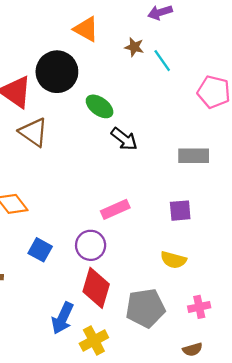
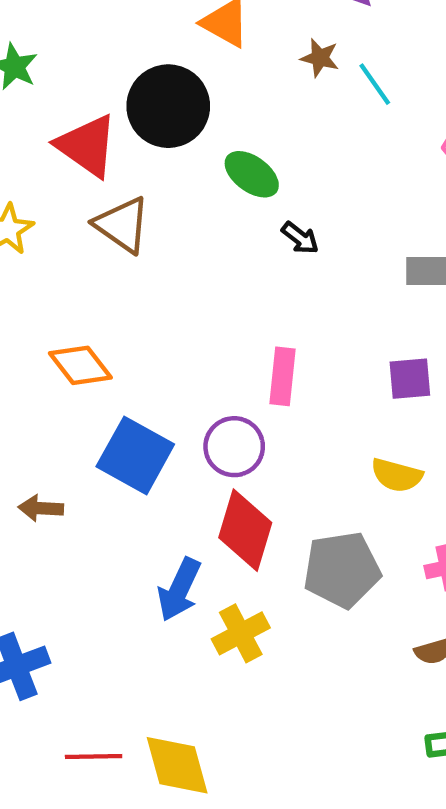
black arrow: (124, 139) -> (300, 238), size x0.7
pink rectangle: (115, 209) -> (282, 376), turned -60
blue square: (40, 250) -> (135, 455), size x1.6

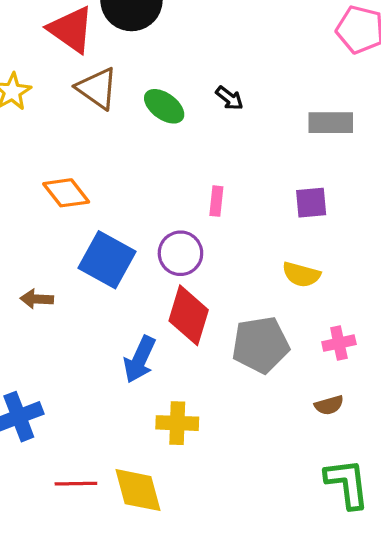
green ellipse: (252, 174) -> (164, 106), moved
pink rectangle: (282, 376) -> (216, 201), size x0.7
yellow cross: (241, 633) -> (177, 423), moved, turned 30

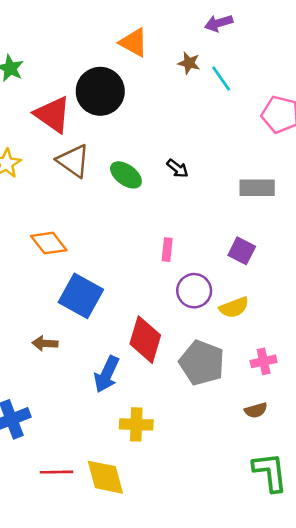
purple square: (311, 203) -> (242, 251), turned 32
purple circle: (180, 253) -> (194, 291), moved
yellow semicircle: (301, 274) -> (234, 307), turned -36
brown arrow: (37, 299) -> (45, 343), moved
gray pentagon: (260, 345) -> (202, 363), turned 30

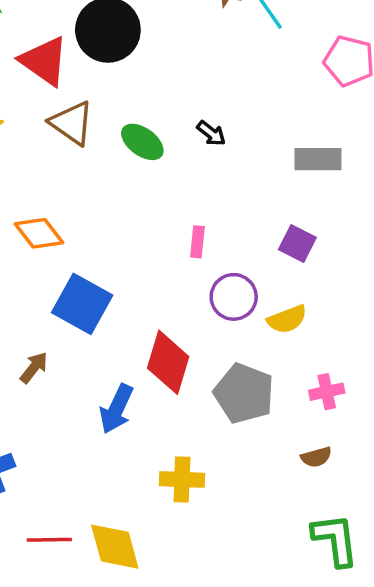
brown arrow: (45, 343) -> (34, 368), turned 125
yellow cross: (136, 424) -> (182, 479), moved

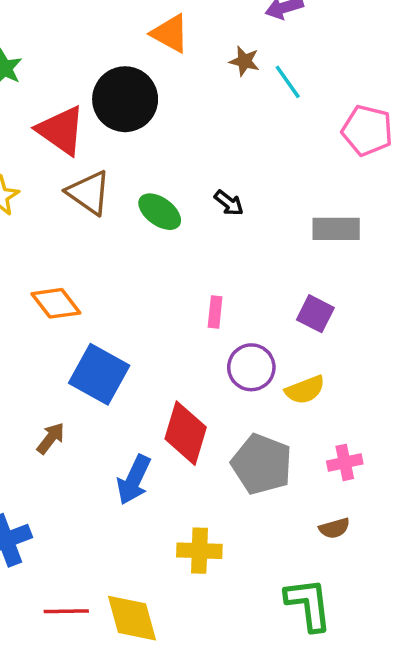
green L-shape: (335, 540) -> (308, 604), moved

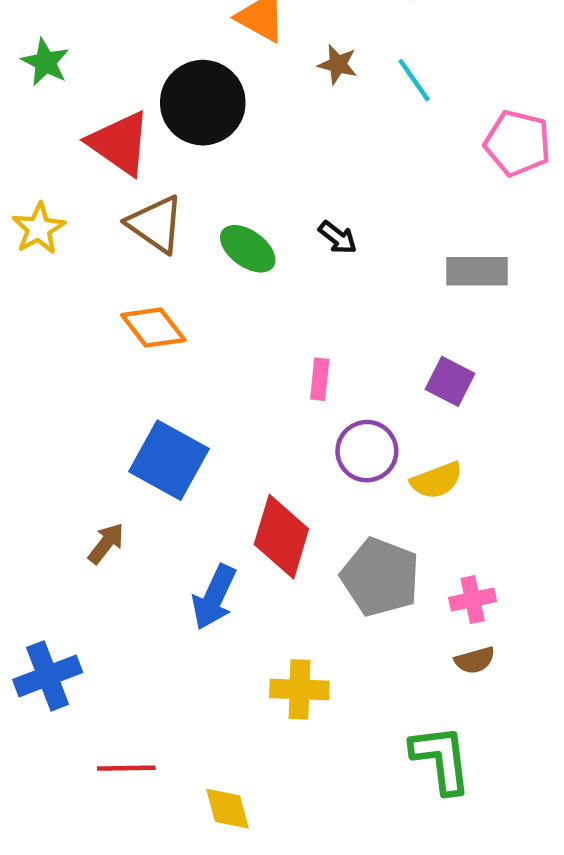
brown star: (244, 61) -> (338, 64), moved
orange diamond: (56, 303) -> (153, 327), moved
pink cross: (345, 462) -> (473, 600), moved
yellow diamond: (132, 618) -> (227, 809), moved, size x0.7

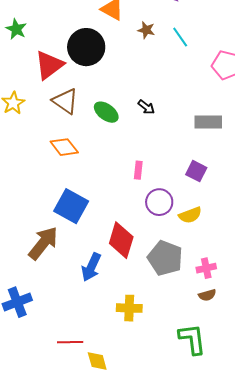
red triangle: (120, 143) -> (49, 65), turned 48
brown arrow: (106, 543) -> (43, 243), size x1.8
red line: (126, 768) -> (70, 342), moved

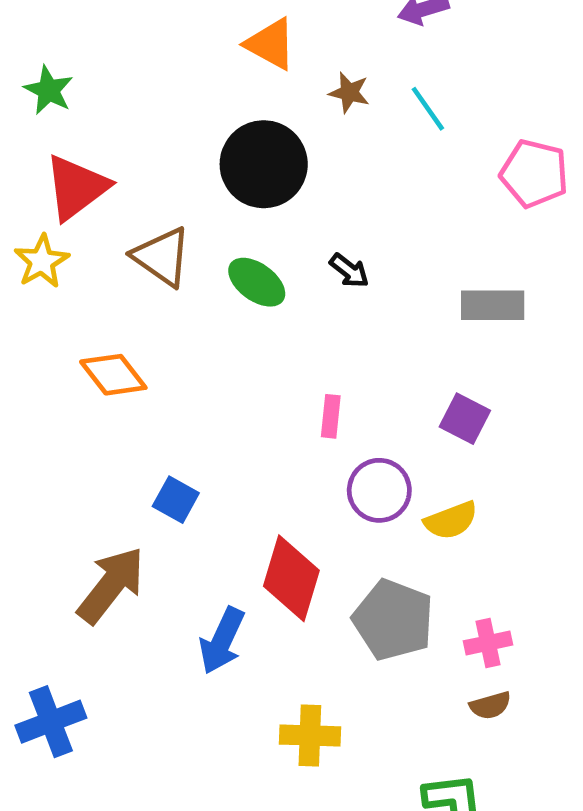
black circle: (86, 47) -> (264, 164), moved
red triangle: (49, 65) -> (76, 187), moved
orange diamond: (64, 147) -> (113, 375), moved
blue square: (71, 206) -> (176, 500), size x0.6

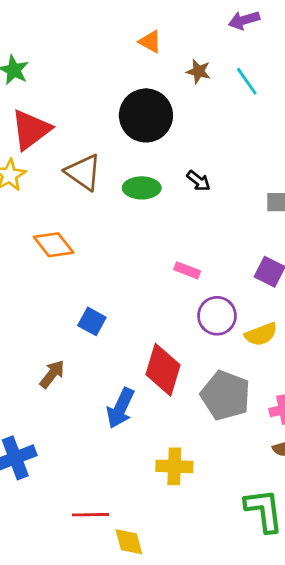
orange triangle: (271, 44) -> (150, 42), size x0.7
green ellipse: (257, 282) -> (142, 188), turned -36
pink rectangle: (331, 416) -> (187, 270), turned -75
brown arrow: (111, 585) -> (52, 374), size x0.6

